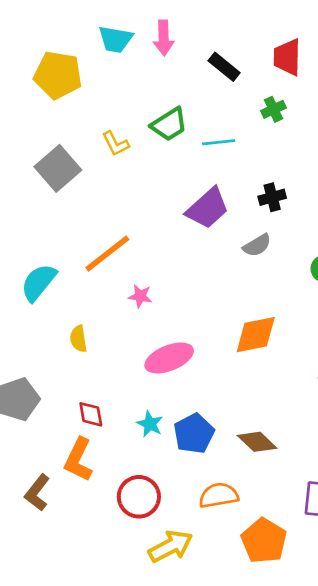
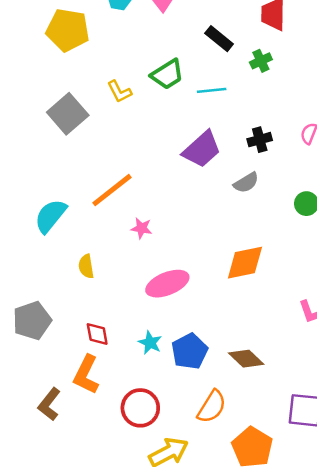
black rectangle: (224, 67) -> (219, 39), moved
orange semicircle: (219, 495) -> (212, 407), turned 132

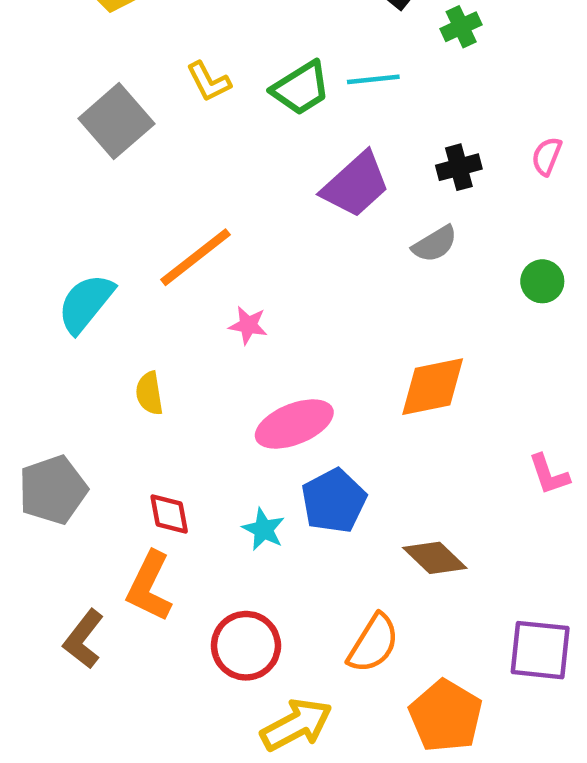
green trapezoid: (167, 74) -> (301, 88), moved
blue pentagon: (190, 351) -> (334, 501), moved

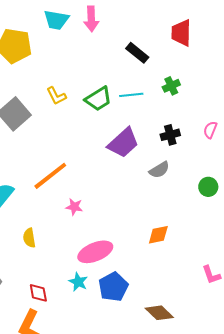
green cross: (461, 27) -> (171, 86), moved
orange diamond: (433, 387) -> (158, 235), size x0.7
cyan star: (264, 529) -> (78, 282), moved

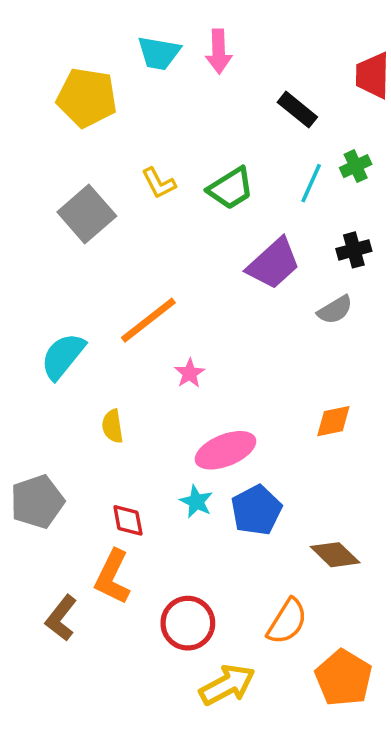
cyan line: (131, 95) -> (311, 183), moved, turned -60
pink star: (74, 207) -> (190, 373), turned 30

